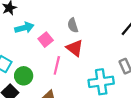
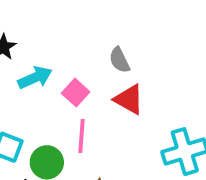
pink line: (57, 65) -> (82, 136), moved

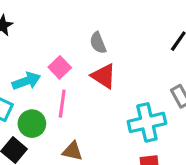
cyan arrow: (35, 78) -> (26, 81), moved

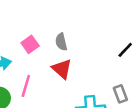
pink square: (60, 67) -> (30, 44), moved

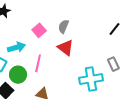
gray semicircle: (61, 42) -> (63, 26), turned 40

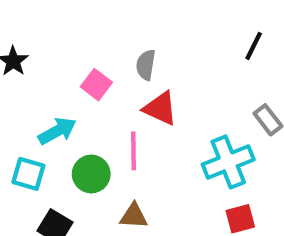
pink line: (38, 63) -> (134, 151), moved
green circle: (18, 75) -> (91, 174), moved

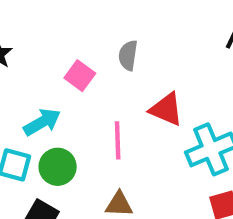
red triangle: (160, 108) -> (166, 109), moved
green circle: (91, 174) -> (58, 167), moved

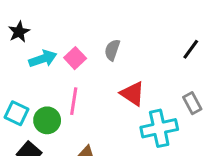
cyan arrow: (42, 122) -> (43, 59), moved
pink line: (118, 140) -> (74, 101), moved

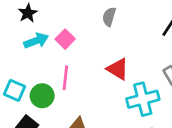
black star: (19, 32) -> (28, 13), moved
gray semicircle: (112, 50) -> (109, 17), moved

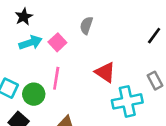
gray semicircle: (109, 17) -> (86, 25), moved

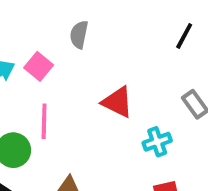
cyan cross: (127, 101) -> (157, 142), size x0.6

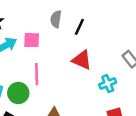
black line: (184, 36) -> (79, 27), moved
pink square: (39, 66) -> (32, 40), turned -35

